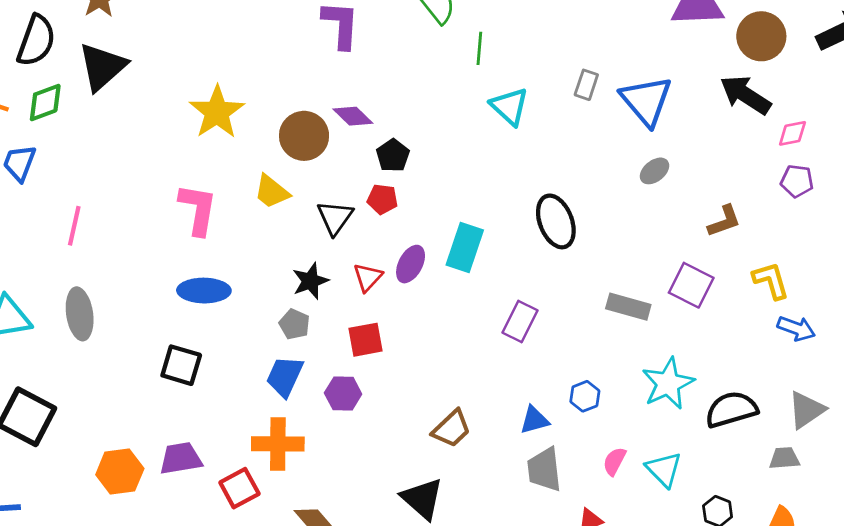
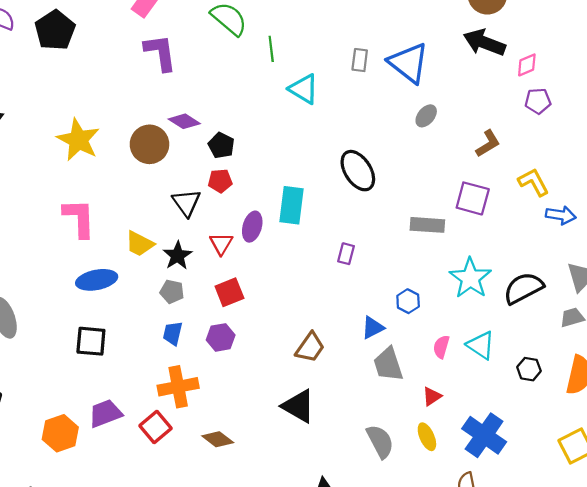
yellow trapezoid: (272, 192) -> (140, 244), moved
purple rectangle: (520, 322) -> (346, 254), size x0.7
blue trapezoid: (285, 376) -> (173, 333), size x0.7

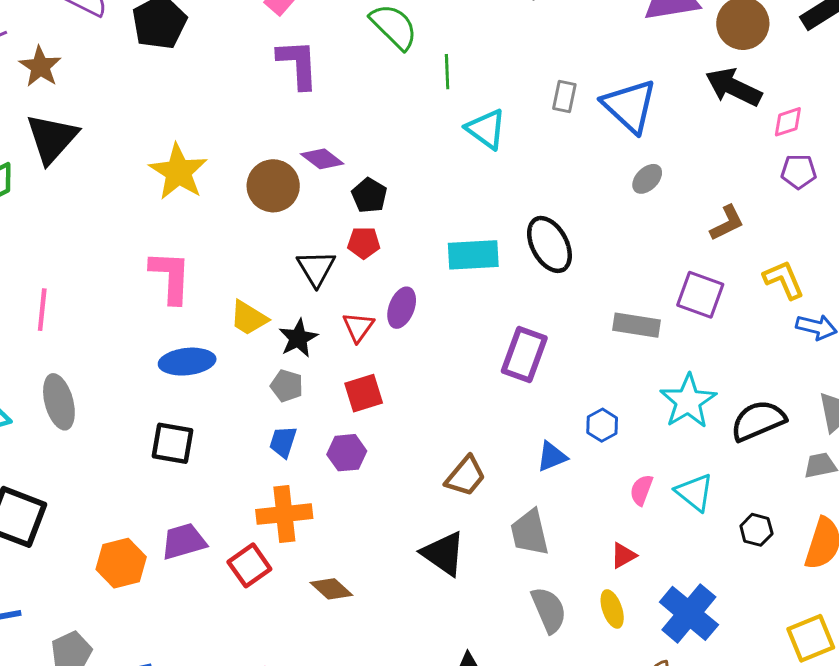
cyan rectangle: (292, 205) -> (473, 255), moved, turned 75
purple rectangle: (346, 254) -> (524, 354), size x1.8
gray trapezoid: (388, 364) -> (530, 533), moved

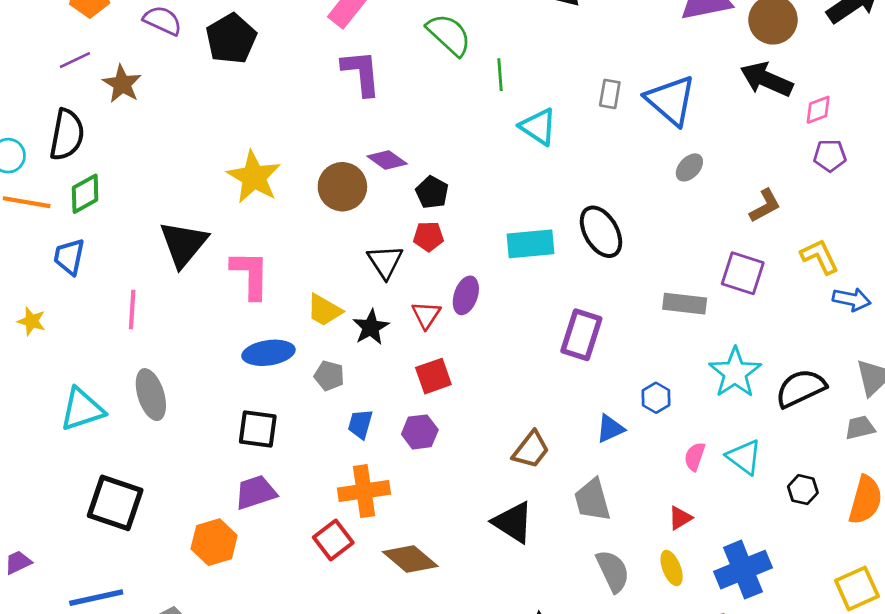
black triangle: (52, 138) -> (183, 244), moved
gray pentagon: (287, 386) -> (329, 376), moved
purple trapezoid: (184, 541) -> (256, 492), moved
brown diamond: (331, 589) -> (410, 559), size x1.4
blue cross: (689, 613) -> (743, 570), turned 30

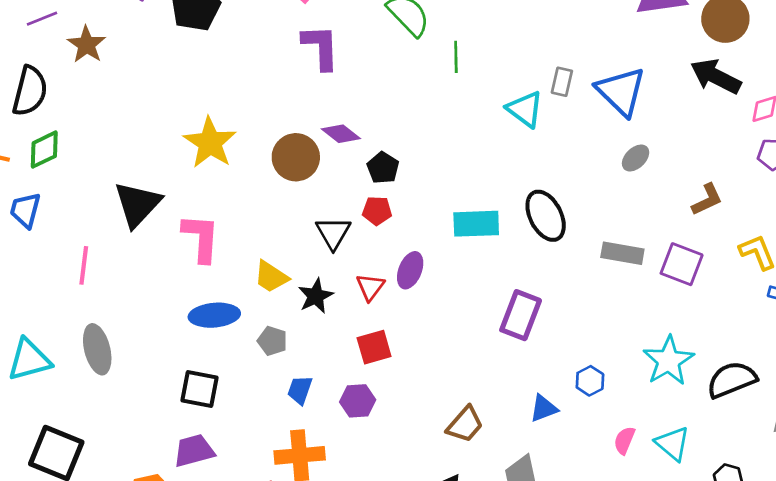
cyan triangle: (538, 127) -> (525, 109), moved
gray rectangle: (685, 304) -> (622, 253), moved

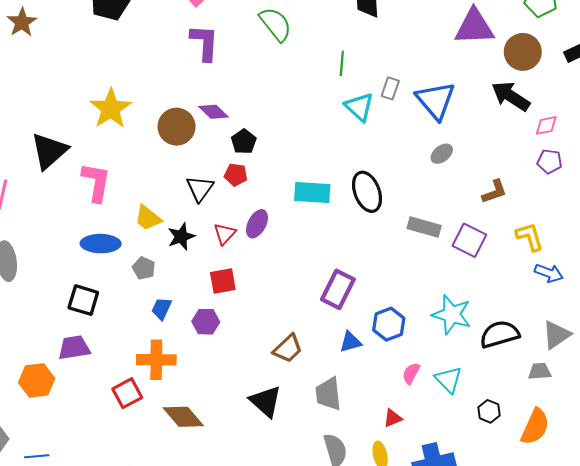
green line: (456, 57) -> (342, 63), moved
purple rectangle: (521, 315) -> (338, 289), moved
cyan star: (668, 361) -> (452, 315), turned -30
blue hexagon: (590, 381) -> (389, 324), size x1.4

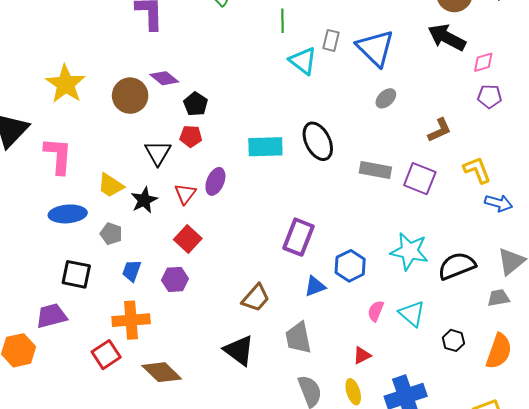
red square: (223, 281) -> (188, 239), turned -32
black square: (83, 300) -> (76, 274), moved

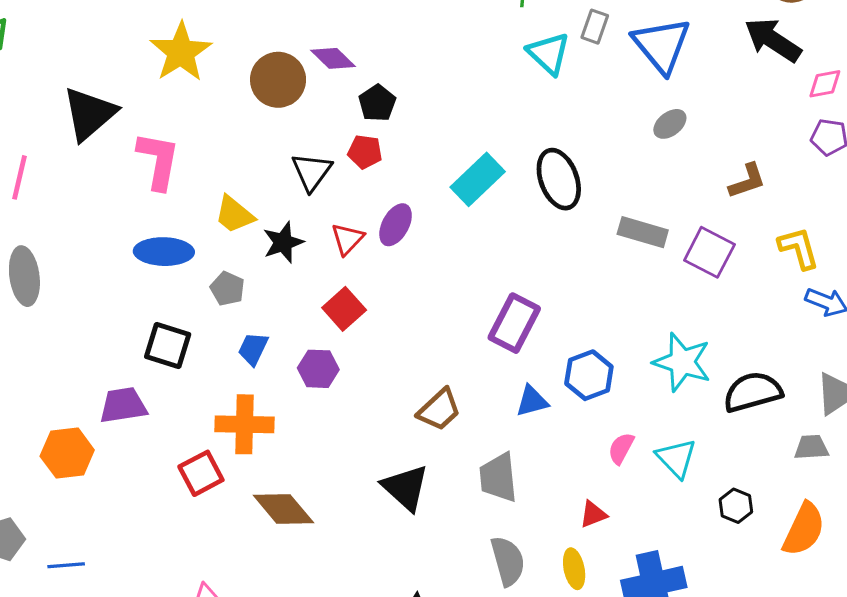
cyan rectangle: (265, 147) -> (478, 179), turned -48

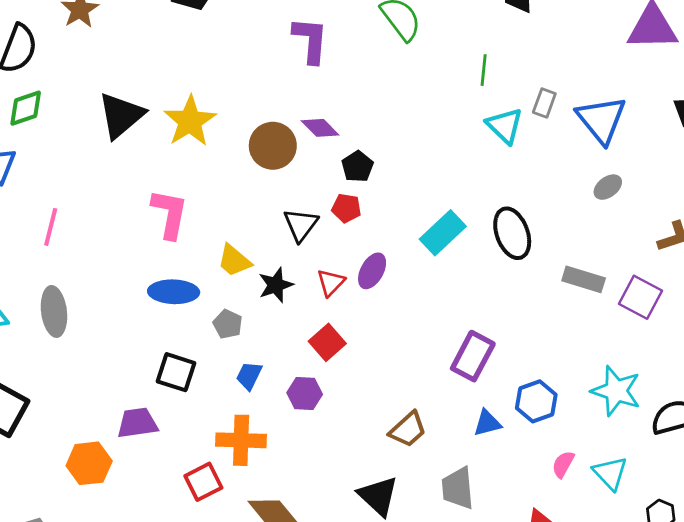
black triangle: (89, 114) -> (121, 115), moved

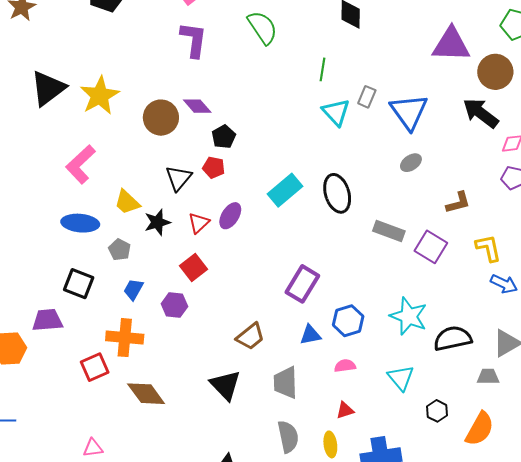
pink L-shape: (170, 214) -> (80, 164), turned -147
pink semicircle: (563, 464) -> (345, 366), moved, turned 50

